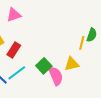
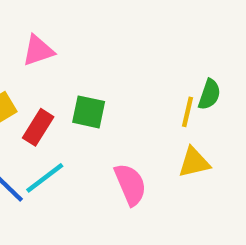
yellow triangle: (72, 64) -> (194, 162), moved
green square: (44, 66) -> (89, 112), moved, turned -35

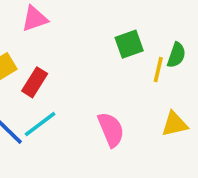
green square: (89, 112) -> (129, 44), moved, turned -32
yellow triangle: (194, 162) -> (175, 124), moved

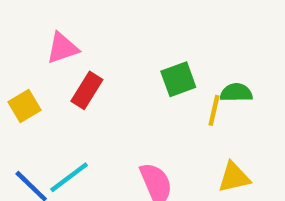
green semicircle: (176, 55) -> (236, 93), turned -110
red rectangle: (35, 82) -> (87, 90), moved

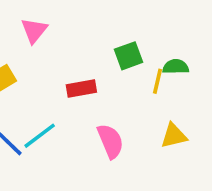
pink triangle: (62, 48) -> (34, 30), turned -32
red rectangle: (87, 90) -> (81, 88), moved, turned 48

